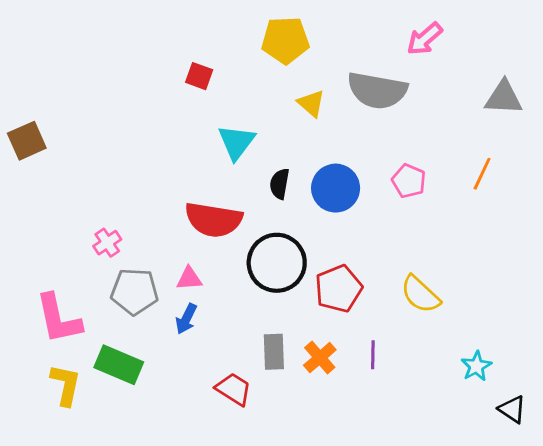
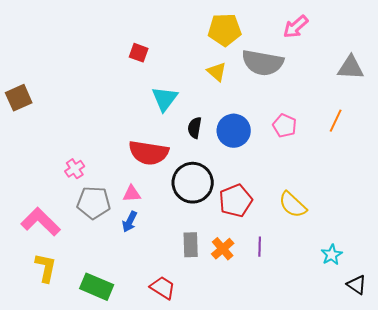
yellow pentagon: (285, 40) -> (225, 30), moved
pink L-shape: (58, 319) -> (41, 222), turned 147
green rectangle: (119, 365) -> (97, 287), moved
red trapezoid: (234, 389) -> (163, 288), moved

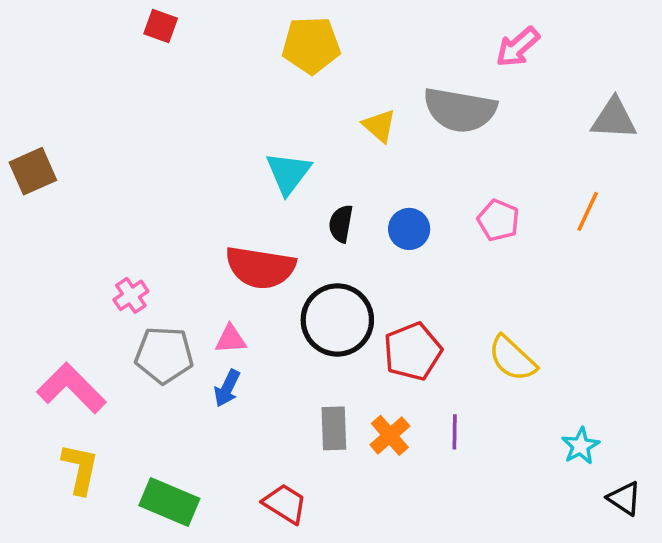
yellow pentagon: (225, 30) -> (311, 45), moved
red square: (139, 53) -> (161, 26), moved
blue circle: (234, 131) -> (409, 229), size x0.7

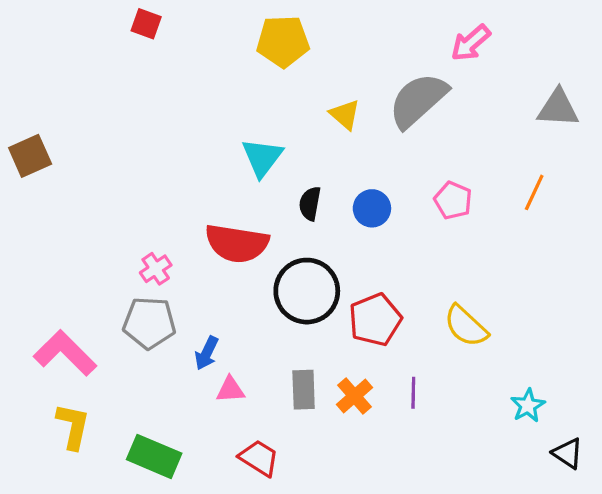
gray semicircle: (460, 110) -> (418, 100), turned 128
pink cross: (131, 295) -> (156, 269), moved
pink triangle: (231, 339) -> (230, 390), moved

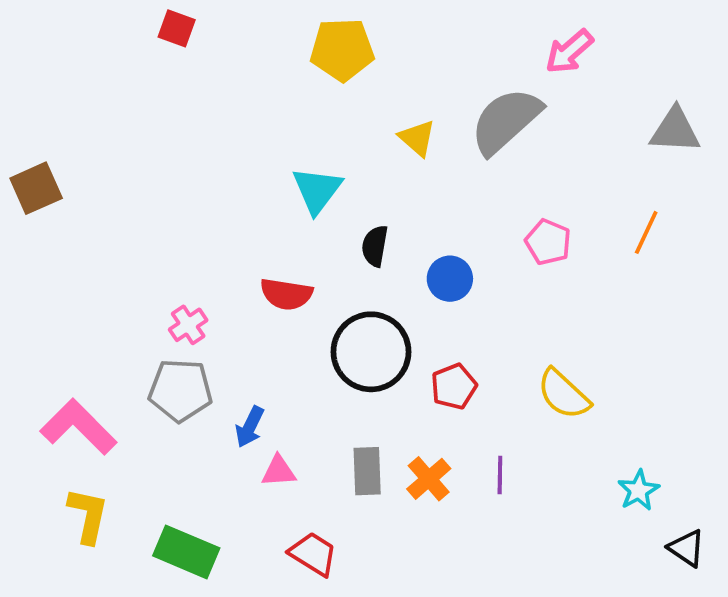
blue circle: (372, 208) -> (450, 279), moved
red semicircle: (237, 243) -> (286, 294), size x0.7
red pentagon: (375, 320) -> (454, 386), size x0.7

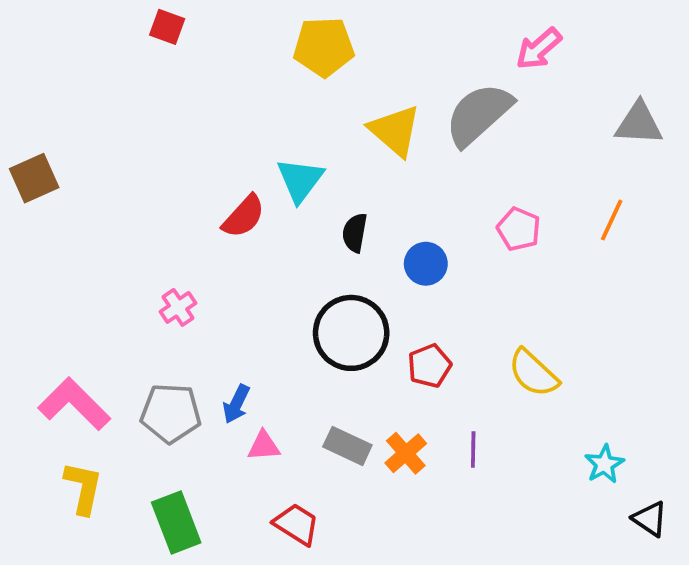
yellow triangle: (417, 138) -> (395, 131), size x1.5
red semicircle: (286, 294) -> (244, 216), moved, turned -57
gray pentagon: (180, 390) -> (171, 413), moved
gray rectangle: (367, 471) -> (347, 446), turned -63
green rectangle: (186, 552) -> (176, 522), turned 46

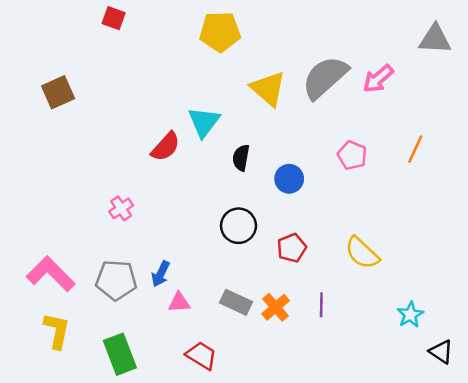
pink arrow: (539, 49) -> (378, 79), moved
gray triangle: (639, 123) -> (435, 39), moved
brown square: (34, 178) -> (58, 92), moved
black circle: (351, 333) -> (238, 226), size x0.7

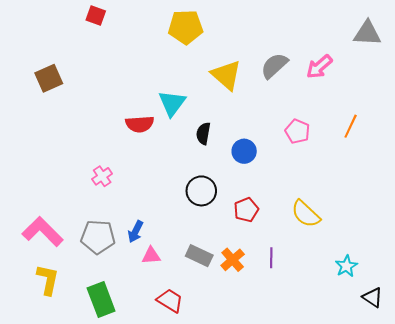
gray semicircle: (325, 77) -> (274, 66), size x0.7
red semicircle: (166, 147) -> (140, 124), turned 44

